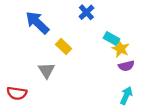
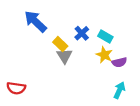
blue cross: (86, 12) -> (82, 33), moved
yellow star: (121, 49) -> (104, 55), moved
gray triangle: (47, 70) -> (65, 56), moved

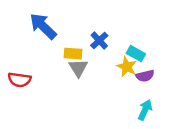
cyan rectangle: (105, 37) -> (136, 54), moved
yellow rectangle: (60, 44) -> (73, 54), turned -40
red semicircle: (16, 88) -> (19, 80), moved

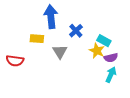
blue arrow: (43, 26) -> (51, 17), moved, turned 40
yellow rectangle: (73, 54) -> (37, 39), moved
cyan arrow: (145, 110) -> (111, 75), moved

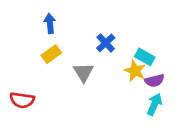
blue arrow: (51, 17) -> (50, 23), moved, size x0.6
yellow rectangle: (37, 39) -> (51, 54), turned -40
red semicircle: (15, 61) -> (22, 100), moved

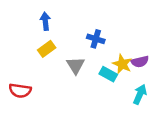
blue cross: (106, 43) -> (96, 39), turned -30
cyan rectangle: (145, 57) -> (108, 74), moved
purple semicircle: (154, 81) -> (140, 62), moved

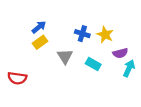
blue arrow: (45, 21) -> (39, 27), moved, turned 56
yellow star: (122, 64) -> (105, 35), moved
cyan arrow: (140, 94) -> (129, 68), moved

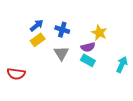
blue cross: (82, 34) -> (62, 30), moved
purple semicircle: (120, 53) -> (88, 47), moved

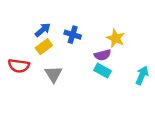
gray triangle: (61, 53) -> (53, 74), moved
red semicircle: (16, 74) -> (19, 66), moved

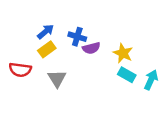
yellow star: (116, 38) -> (123, 53), moved
purple semicircle: (102, 55) -> (91, 48), moved
cyan rectangle: (102, 71) -> (127, 75), moved

